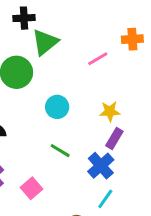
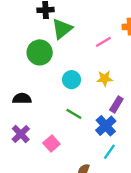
yellow star: (110, 111) -> (105, 78), moved

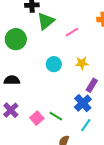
pink line: (103, 42) -> (72, 32), moved
green circle: (40, 52) -> (16, 39), moved
green line: (74, 114) -> (56, 116), moved

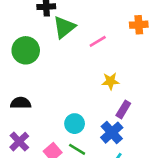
cyan circle: (54, 64) -> (75, 124), moved

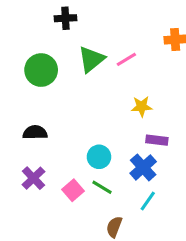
green triangle: (64, 27) -> (91, 59), moved
purple rectangle: (123, 109) -> (157, 140), turned 66

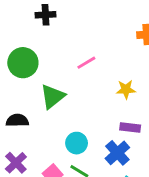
green triangle: (91, 59) -> (53, 97), moved
pink line: (126, 59) -> (86, 63), moved
yellow star: (142, 107) -> (126, 89), moved

